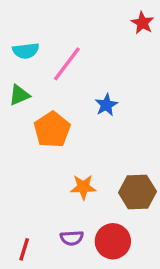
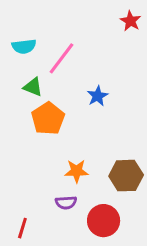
green triangle: (19, 95) -> (33, 87), moved, turned 45
purple semicircle: (72, 238) -> (66, 203), moved

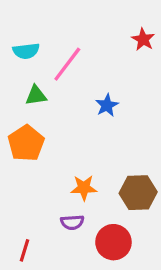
red star: (131, 21) -> (143, 39), moved
green triangle: (33, 87) -> (36, 95), turned -30
orange pentagon: (48, 118) -> (26, 143), moved

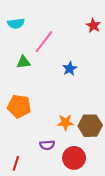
cyan semicircle: (26, 51) -> (16, 23), moved
orange pentagon: (26, 143) -> (19, 106), moved, turned -30
orange star: (84, 188) -> (65, 122), moved

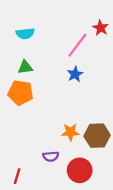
cyan semicircle: (16, 23) -> (25, 34), moved
pink line: (44, 42) -> (77, 45), moved
orange pentagon: (19, 106) -> (21, 93), moved

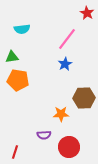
red star: (101, 28) -> (87, 13), moved
green triangle: (25, 67) -> (12, 57), moved
brown hexagon: (97, 136) -> (84, 98), moved

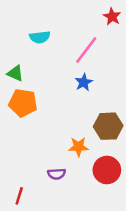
cyan semicircle: (22, 29) -> (40, 37), moved
green triangle: (12, 57) -> (15, 73), turned 32
red circle: (69, 147) -> (107, 170), moved

